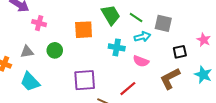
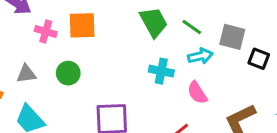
orange square: (84, 30) -> (82, 25), moved
black square: (180, 52) -> (259, 59), moved, turned 32
pink semicircle: (141, 61) -> (197, 93), turned 35

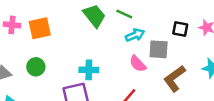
pink cross: (46, 32) -> (12, 25), moved
gray square: (232, 37) -> (159, 49), moved
cyan cross: (161, 71) -> (89, 70), moved

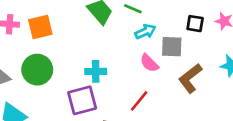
green circle: (36, 67) -> (37, 70), size x1.5

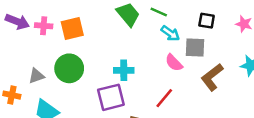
black square: (195, 24) -> (207, 21), moved
cyan arrow: (145, 32) -> (170, 33), turned 60

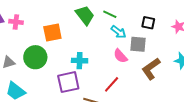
orange square: (72, 29) -> (52, 33), moved

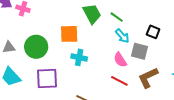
orange square: (52, 33) -> (69, 34), moved
purple square: (68, 82) -> (47, 78), moved
red line: (112, 84) -> (119, 81), moved, turned 66

